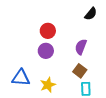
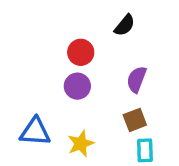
black semicircle: (91, 14) -> (125, 25), moved
brown square: (80, 71) -> (135, 120), turned 32

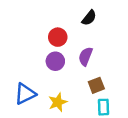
purple semicircle: (137, 79) -> (85, 56), moved
blue triangle: (35, 132) -> (25, 94), turned -30

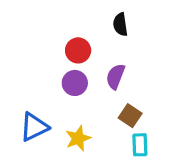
black semicircle: (89, 18) -> (120, 24), turned 133
brown square: (96, 85) -> (130, 116), turned -35

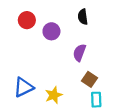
red circle: (78, 50) -> (27, 20), moved
purple circle: (75, 83) -> (51, 31), moved

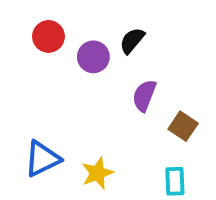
black semicircle: (83, 17) -> (132, 41), moved, turned 48
brown square: (89, 79) -> (183, 126), moved

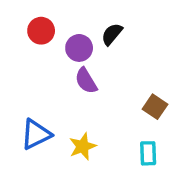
purple semicircle: (144, 96) -> (86, 81), moved, turned -52

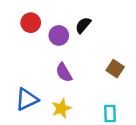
purple semicircle: (86, 81) -> (64, 73), moved
brown square: (155, 107) -> (115, 69), moved

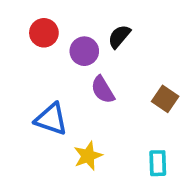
purple semicircle: (64, 73) -> (103, 90), moved
blue triangle: (27, 99) -> (51, 119), moved, turned 45

